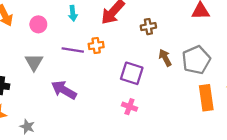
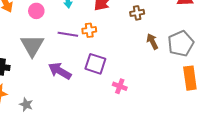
gray triangle: (34, 62) -> (32, 46), size x1.4
purple square: (132, 73) -> (95, 64), moved

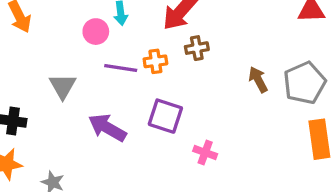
pink circle: (36, 11) -> (96, 32), moved
brown cross: (137, 13) -> (197, 48), moved
gray triangle: (32, 46) -> (63, 86), size x0.7

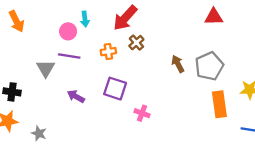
brown cross: (197, 48) -> (136, 43), turned -32
purple line: (121, 68) -> (69, 56), moved
purple arrow: (107, 128) -> (76, 96), size x0.7

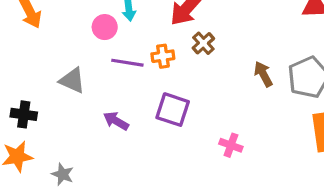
purple line: (69, 56) -> (127, 63), moved
gray triangle: (46, 68) -> (72, 80), turned -36
pink cross: (142, 113) -> (231, 145), moved

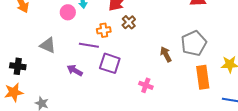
purple line: (127, 63) -> (89, 45), moved
brown arrow: (263, 74) -> (166, 54), moved

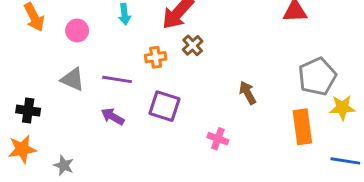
pink circle: (68, 12) -> (77, 31), moved
gray pentagon: (194, 43) -> (317, 76), moved
purple line: (89, 45) -> (117, 79), moved

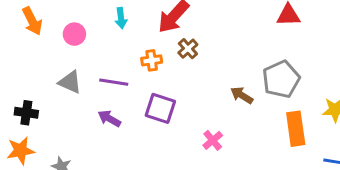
gray pentagon: (317, 76) -> (281, 79), moved
brown arrow: (248, 93) -> (242, 95), turned -30
pink cross: (218, 139) -> (213, 140), turned 30

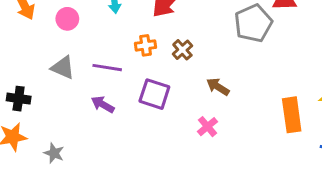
brown cross: (188, 49) -> (182, 50), moved
gray pentagon: (281, 79) -> (253, 23), moved
brown arrow: (242, 95) -> (218, 87), moved

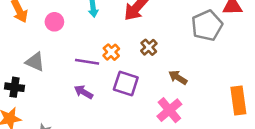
orange cross: (146, 45) -> (111, 52), moved, turned -35
gray triangle: (63, 68) -> (35, 62), moved
pink cross: (208, 127) -> (169, 110), size x1.5

